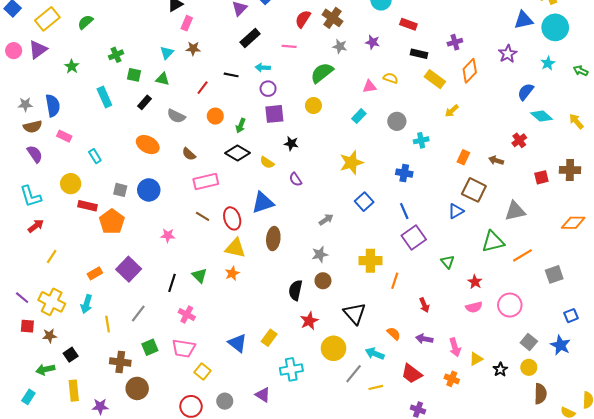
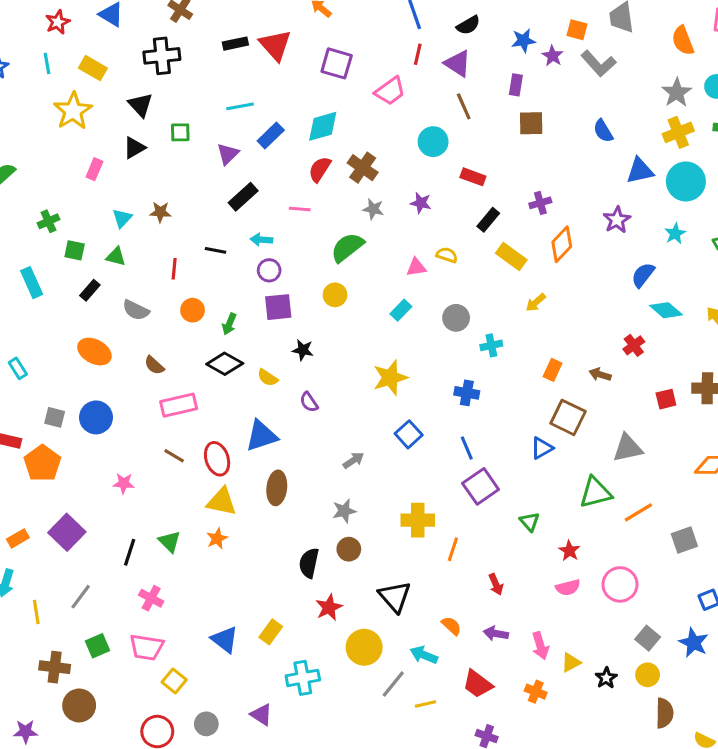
pink rectangle: (187, 23) -> (94, 169), moved
black rectangle: (419, 54) -> (488, 220), turned -63
red line: (203, 88) -> (174, 269), turned -32

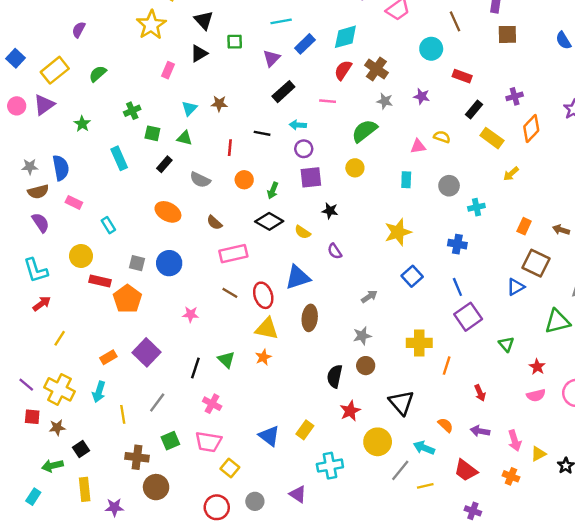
cyan rectangle: (401, 310) -> (406, 180), turned -42

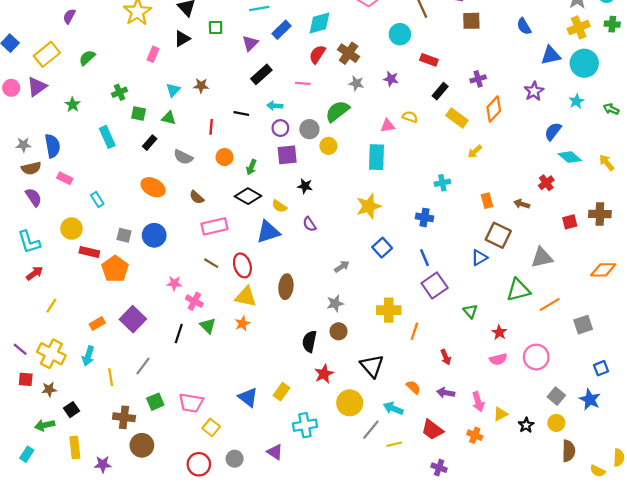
cyan rectangle: (406, 180) -> (376, 157), size x1.6
gray circle: (449, 186) -> (309, 129), moved
orange rectangle: (524, 226) -> (487, 201), turned -40
blue triangle: (298, 277) -> (268, 232), moved
pink cross: (212, 404) -> (194, 301), moved

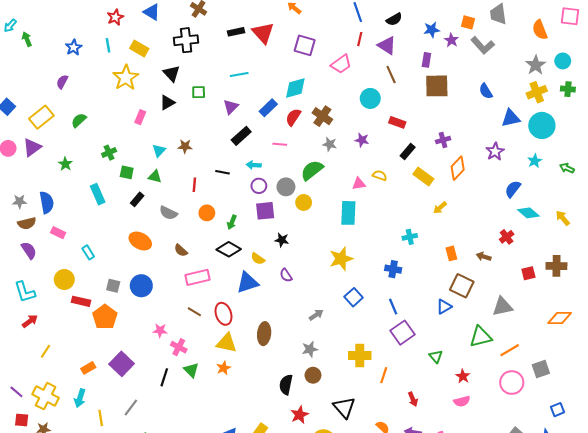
brown square: (471, 21) -> (437, 86), size x1.4
blue rectangle: (282, 30) -> (268, 108), moved
pink circle: (536, 357) -> (512, 383), moved

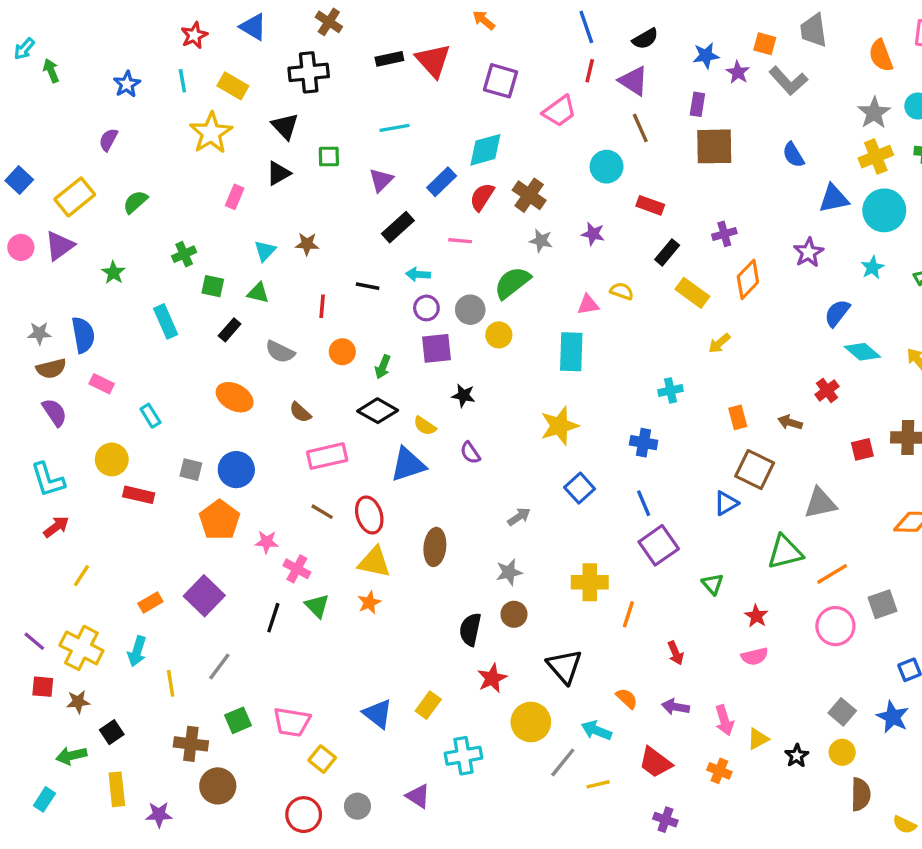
orange pentagon: (105, 317) -> (219, 520), moved

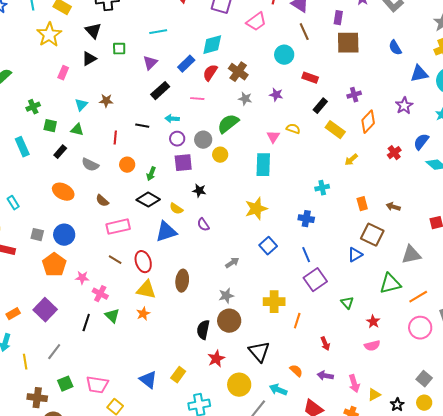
pink triangle: (588, 305) -> (273, 137), turned -48
red cross: (827, 390) -> (394, 153), moved
brown circle: (514, 614) -> (229, 321), size x1.5

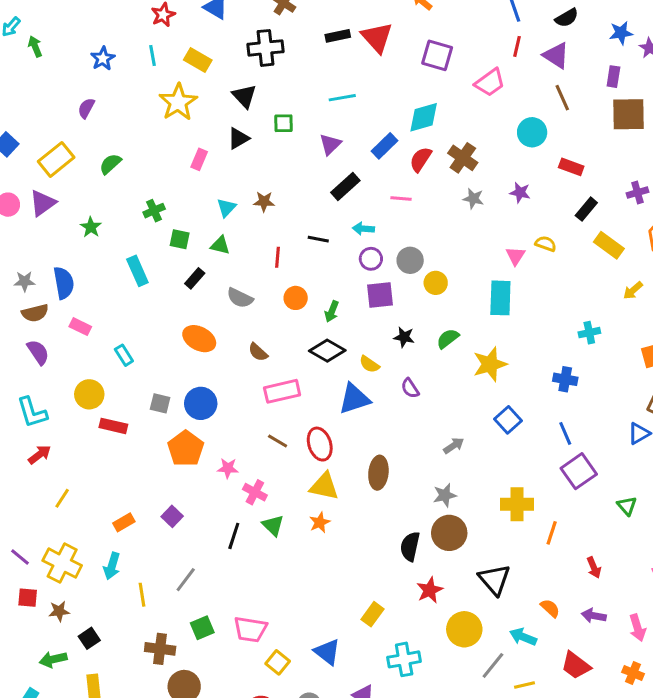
green semicircle: (228, 124) -> (448, 339), moved, size x0.7
purple square: (45, 310) -> (172, 516), size x0.6
blue triangle: (148, 380) -> (327, 652), moved

